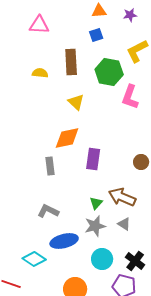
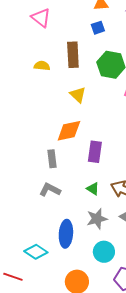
pink triangle: (39, 25) -> (41, 18), turned 35
green triangle: (96, 203) -> (93, 189), moved, turned -40
gray L-shape: (48, 211) -> (50, 190), moved
blue ellipse: (64, 241) -> (66, 234), turned -72

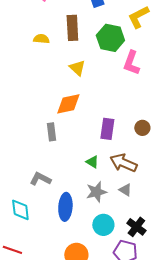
purple rectangle: (95, 152) -> (107, 129), moved
gray L-shape: (50, 190) -> (40, 179), moved
cyan diamond: (36, 252) -> (20, 210), moved, turned 50

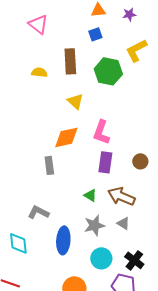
pink L-shape: (131, 63) -> (101, 132), moved

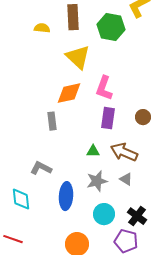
yellow triangle: (75, 101) -> (78, 57), size x1.5
green triangle: (90, 195) -> (93, 151), turned -32

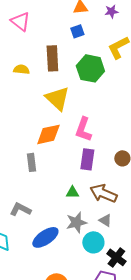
blue ellipse: (66, 196) -> (45, 237), turned 52
cyan circle: (104, 214) -> (93, 242), moved

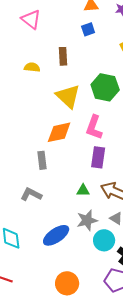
brown rectangle: (52, 58) -> (63, 56), size x0.7
green hexagon: (90, 68) -> (105, 87), moved
gray L-shape: (20, 209) -> (31, 194), moved

